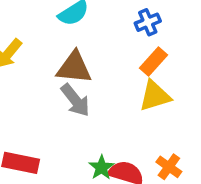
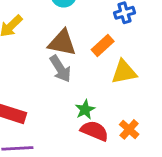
orange rectangle: (153, 61) -> (103, 45), moved
green star: (102, 167) -> (85, 110), moved

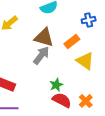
gray arrow: (60, 69) -> (41, 55), turned -114
yellow triangle: (124, 72) -> (85, 61), turned 42

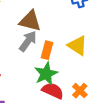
orange rectangle: (72, 41) -> (47, 50), moved, turned -35
green star: (56, 85) -> (46, 74), size x1.5

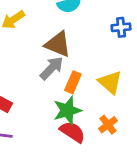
orange cross: (80, 91) -> (108, 125), moved

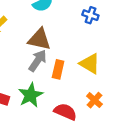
blue cross: (121, 27) -> (90, 15), turned 35
green star: (67, 110) -> (31, 95), moved

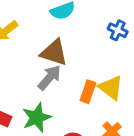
orange rectangle: (58, 69) -> (88, 92), moved

